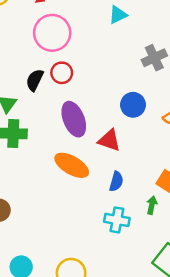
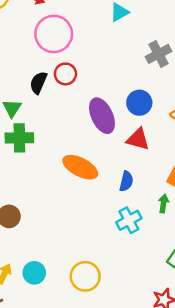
purple ellipse: (74, 119) -> (102, 116), moved
red triangle: (109, 140) -> (138, 139), moved
cyan cross: (117, 220) -> (129, 220), turned -35

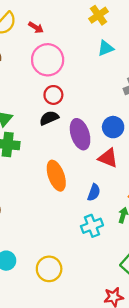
black semicircle: (38, 83) -> (49, 118), moved, turned 36
orange ellipse: (80, 167) -> (56, 176), turned 36

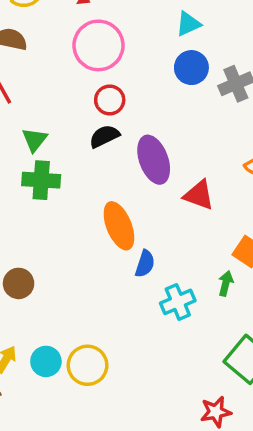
blue circle: (113, 127) -> (191, 68), moved
blue semicircle: (94, 192) -> (145, 264), moved
yellow circle: (49, 269) -> (88, 365), moved

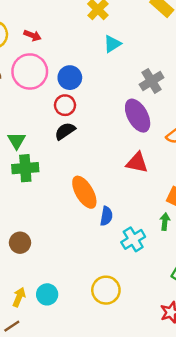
pink circle: (98, 45) -> (30, 71), moved
blue circle: (191, 68) -> (70, 78), moved
purple ellipse: (154, 160) -> (138, 116), moved
yellow circle: (88, 365) -> (106, 290), moved

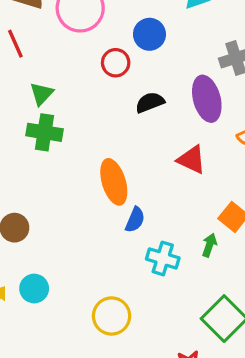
blue circle: (70, 78) -> (149, 34), moved
black semicircle: (65, 131) -> (150, 102), moved
cyan cross: (133, 239) -> (163, 258), turned 35
cyan circle: (47, 294) -> (34, 289), moved

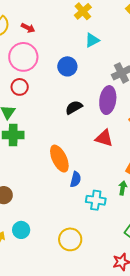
red circle: (116, 63) -> (20, 87), moved
purple ellipse: (207, 99) -> (108, 100), turned 32

